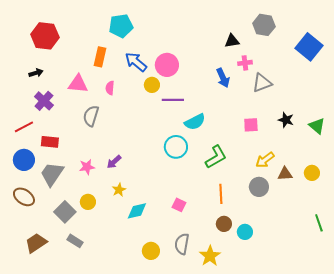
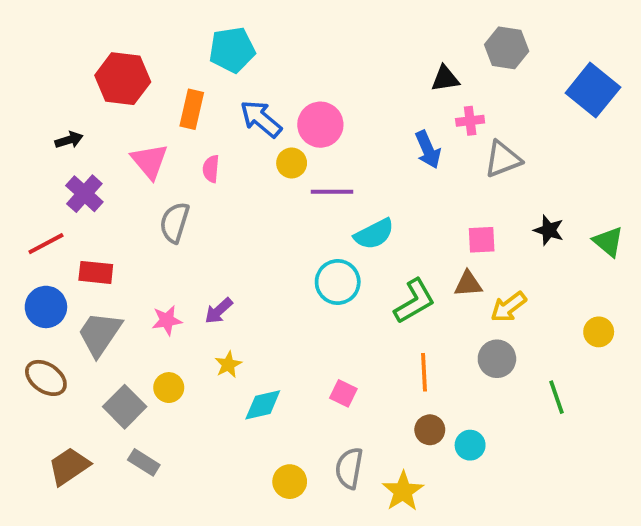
red hexagon: (45, 36) -> (123, 79), moved
pink triangle: (78, 84) -> (150, 161), turned 45
brown triangle: (285, 174) -> (468, 284), moved
green line: (319, 223) -> (556, 397), moved

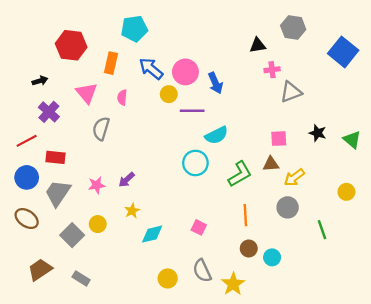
blue arrow: (428, 150) -> (215, 83), moved
gray rectangle: (144, 462) -> (81, 278), moved
gray semicircle: (349, 468) -> (202, 271), turned -35

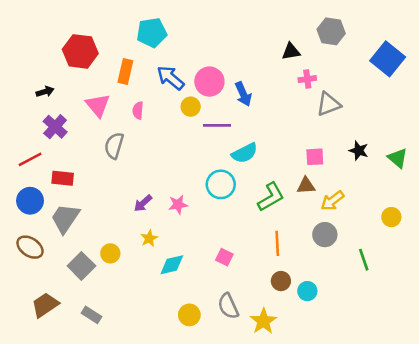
pink star: (97, 185) -> (178, 204), moved

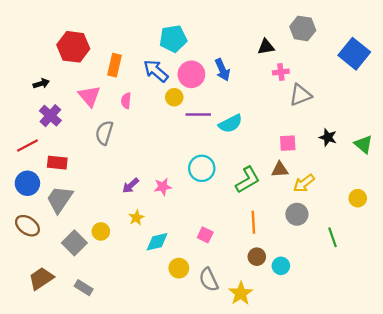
cyan pentagon: (152, 33) -> (173, 39), moved
blue arrow: (243, 94) -> (222, 70), moved
cyan semicircle: (245, 153) -> (230, 124), moved
yellow circle: (189, 315) -> (179, 268), moved

